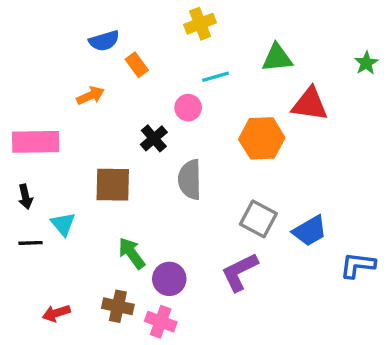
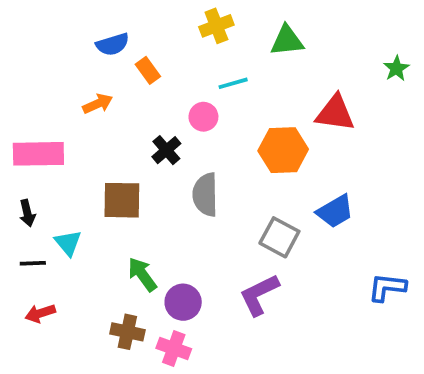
green triangle: (277, 58) -> (287, 41), moved
blue trapezoid: (310, 231) -> (335, 211), moved
red arrow: (56, 313) -> (40, 313), moved

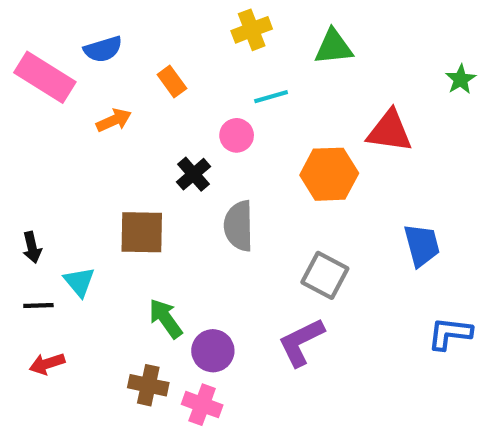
blue semicircle: (113, 44) -> (103, 49), moved
pink rectangle: (38, 154) -> (45, 77), moved, turned 33
blue trapezoid: (335, 211) -> (422, 245), moved, turned -75

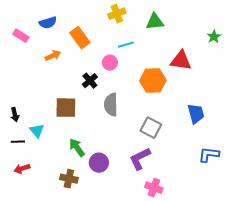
pink rectangle: (45, 77) -> (21, 36), size x0.6
orange rectangle: (172, 82) -> (80, 38), size x1.5
pink cross: (202, 405) -> (154, 188), moved

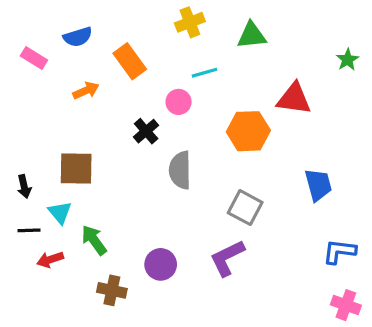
brown square: (66, 108) -> (76, 169), moved
green arrow: (77, 148) -> (94, 240), moved
red arrow: (22, 169) -> (50, 260), moved
pink cross: (154, 188) -> (346, 305), moved

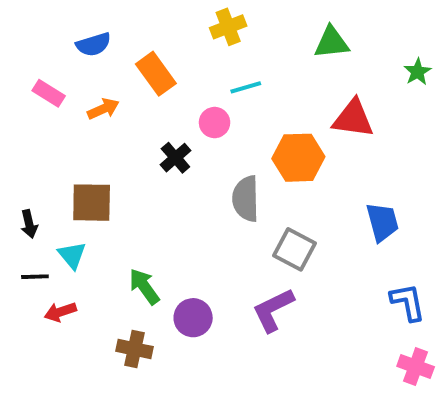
green triangle: (252, 35) -> (332, 43), moved
pink rectangle: (34, 58) -> (49, 93), moved
gray semicircle: (180, 170) -> (246, 199), moved
green arrow: (94, 240) -> (144, 286), moved
blue L-shape: (339, 251) -> (408, 302), turned 72

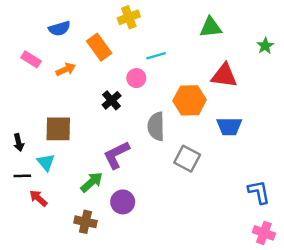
yellow cross: (228, 27) -> (129, 17), moved
blue trapezoid: (382, 222) -> (229, 126), moved, turned 105
green arrow: (144, 286) -> (92, 182), turned 85
purple L-shape: (273, 310) -> (116, 155), moved
red arrow: (60, 312) -> (38, 198), turned 60

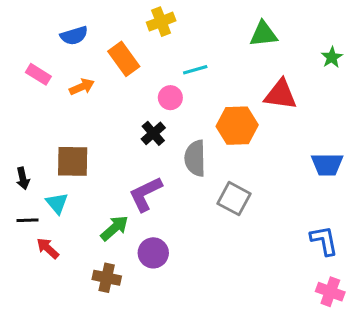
black cross: (112, 100) -> (153, 133), moved
blue trapezoid: (229, 126) -> (327, 164), moved

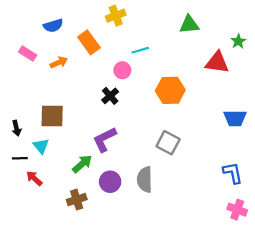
red triangle: (281, 95) -> (217, 62), moved
gray semicircle: (195, 158) -> (145, 180), moved
brown cross: (107, 278) -> (77, 200), turned -30

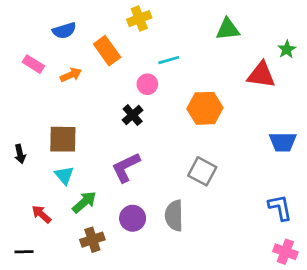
cyan triangle: (41, 146) -> (64, 175), moved
black line: (20, 158) -> (24, 252), moved
green arrow: (82, 164) -> (84, 202), moved

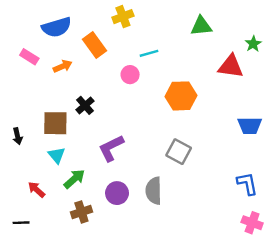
blue semicircle: (64, 31) -> (57, 27), size x1.4
black cross: (133, 115) -> (85, 105), moved

